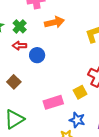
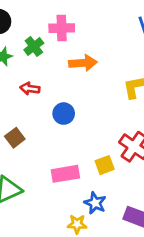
green cross: (20, 26) -> (34, 46), moved
blue circle: (37, 55) -> (64, 114), moved

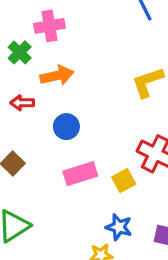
orange arrow: (83, 63) -> (57, 76), moved
pink rectangle: (65, 174) -> (80, 174), moved

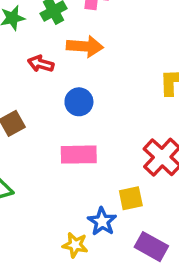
yellow square: (124, 181) -> (131, 198), moved

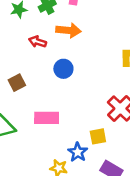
pink rectangle: (79, 155) -> (47, 118), moved

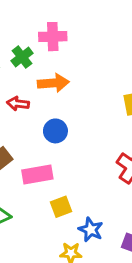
pink rectangle: (47, 118) -> (37, 175), moved
yellow square: (98, 136) -> (61, 207), moved

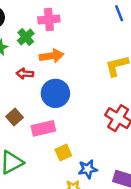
blue circle: (55, 131) -> (55, 93), size x1.5
blue star: (91, 230) -> (88, 169), turned -30

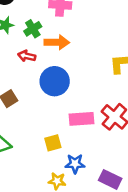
green cross: (26, 37) -> (33, 29), moved
pink rectangle: (43, 128) -> (82, 119), moved

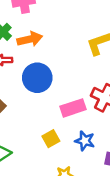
blue star: (75, 164) -> (85, 141), moved, turned 30

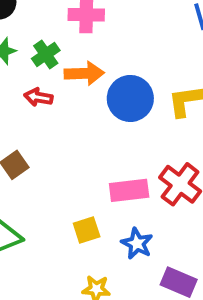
blue circle: (37, 78) -> (130, 98), moved

